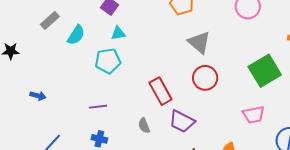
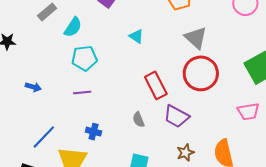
cyan triangle: (118, 33) -> (136, 36), moved, turned 42
cyan pentagon: (108, 61) -> (84, 58), moved
red circle: (205, 78) -> (201, 73), size x1.4
purple line: (98, 107) -> (82, 93), moved

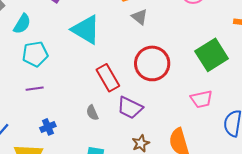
cyan triangle: (136, 36) -> (86, 30), size x2.0
gray triangle: (196, 38) -> (140, 17), moved, size x0.7
blue cross: (94, 132) -> (48, 127), turned -35

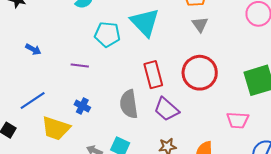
cyan pentagon: (35, 54) -> (107, 34), moved
gray semicircle: (92, 113) -> (129, 104), size x1.8
blue cross: (48, 127) -> (82, 106), turned 35

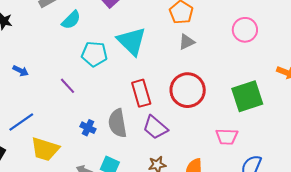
gray triangle: (200, 24) -> (187, 42), turned 42
purple line: (80, 66) -> (68, 86), turned 42
blue cross: (82, 106) -> (88, 128), moved

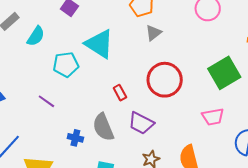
red rectangle: (141, 93) -> (120, 93), size x0.6

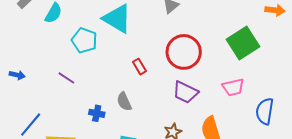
cyan pentagon: (66, 64) -> (84, 40), turned 30
purple trapezoid: (141, 123) -> (185, 92), moved
gray semicircle: (103, 127) -> (124, 102), size x0.7

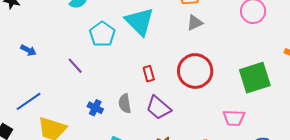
purple trapezoid: (185, 92) -> (159, 108), moved

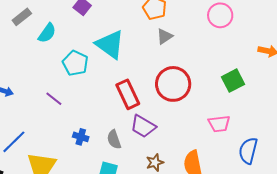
red rectangle: (149, 74) -> (128, 94), size x1.8
green square: (255, 78) -> (233, 81), size x0.7
gray semicircle: (125, 104) -> (114, 139), moved

